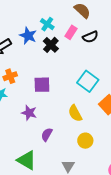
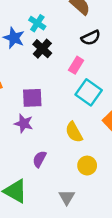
pink rectangle: (71, 32) -> (76, 65), moved
purple star: (29, 113) -> (24, 123), moved

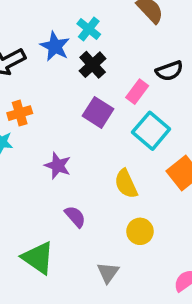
black semicircle: (91, 38) -> (169, 71), moved
purple square: (32, 98) -> (98, 112), moved, turned 30
purple semicircle: (39, 159) -> (75, 217), turned 105

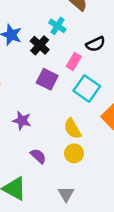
cyan cross: (89, 29) -> (57, 26), moved
yellow circle: (140, 231) -> (74, 153), moved

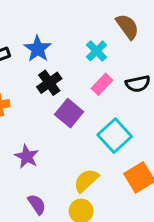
black cross: (40, 45) -> (49, 83), moved
pink rectangle: (74, 61) -> (102, 84), moved
yellow semicircle: (73, 129) -> (86, 180), turned 65

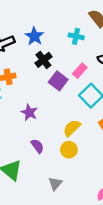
cyan cross: (97, 51) -> (76, 36), turned -32
pink rectangle: (102, 84) -> (80, 71), moved

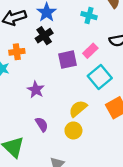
black cross: (43, 60) -> (44, 36), moved
purple square: (58, 81) -> (67, 60), turned 36

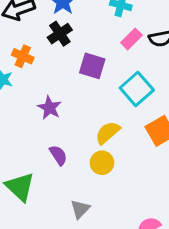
pink rectangle: (90, 51) -> (131, 39), moved
orange cross: (17, 52) -> (23, 56), turned 32
purple square: (67, 60) -> (92, 66), turned 30

